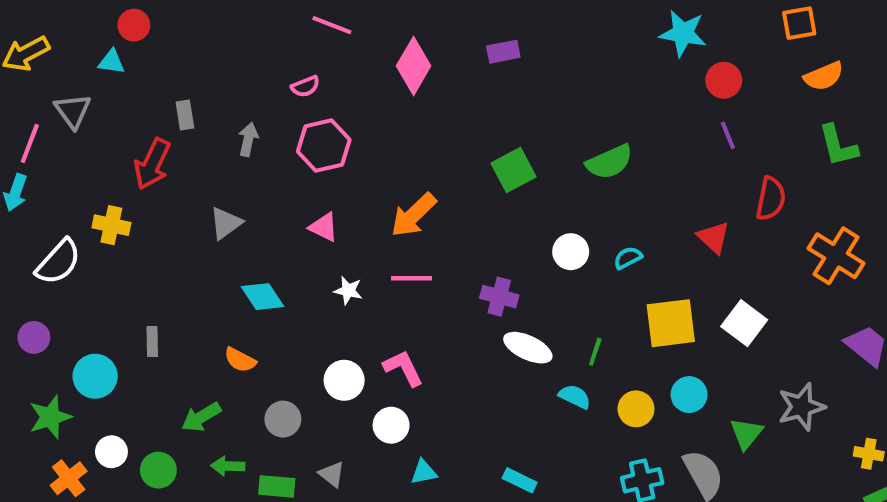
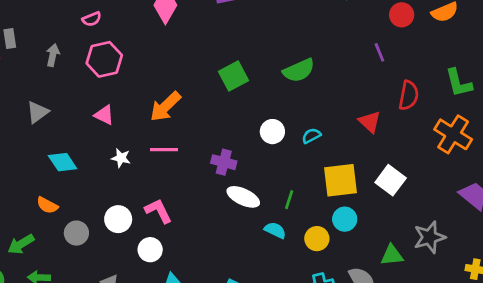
red circle: (724, 80) -> (402, 15), moved
green L-shape: (838, 146) -> (459, 83), moved
cyan circle: (689, 395) -> (345, 219), moved
gray circle: (283, 419) -> (76, 233), moved
green triangle: (746, 433) -> (392, 255), turned 45

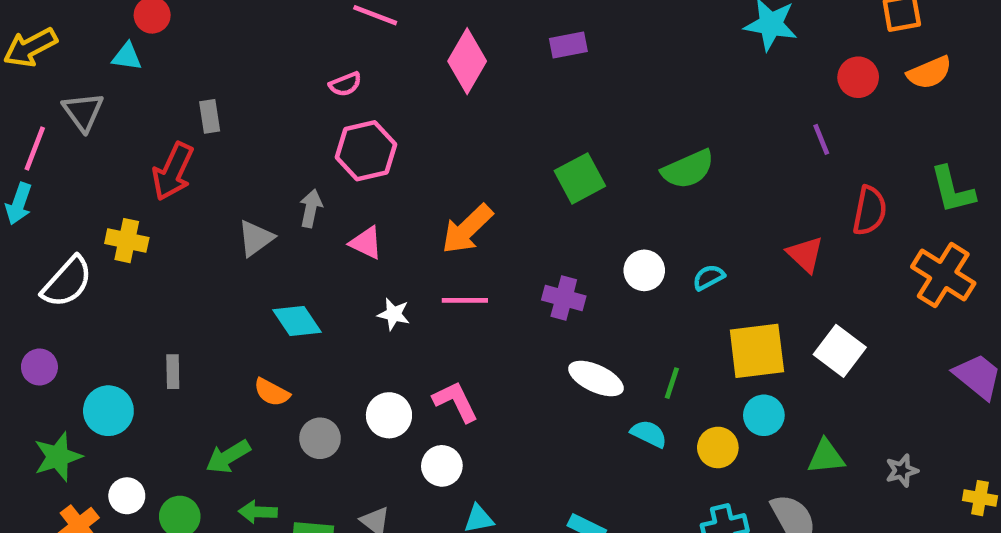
gray arrow: (53, 55) -> (311, 208), moved
purple cross: (224, 162) -> (564, 298), moved
gray star: (429, 237) -> (902, 470), moved, size x0.6
green triangle: (392, 255) -> (826, 457), moved

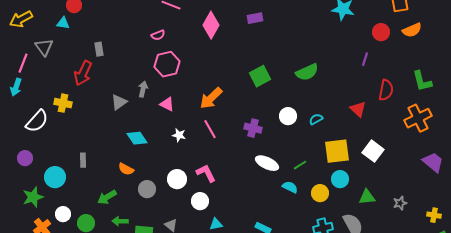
purple line: (821, 139) -> (365, 59), turned 40
orange cross: (943, 275) -> (418, 118), turned 32
pink line: (465, 300) -> (210, 129), turned 60
green line: (672, 383) -> (300, 165), turned 40

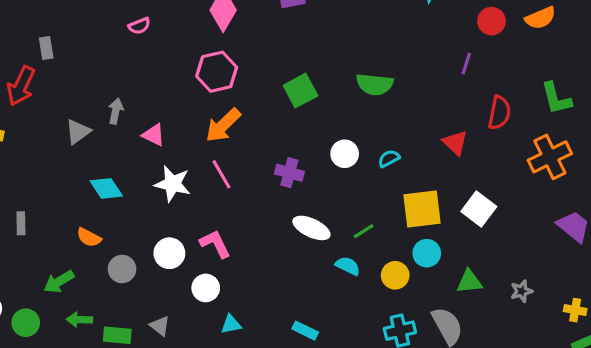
pink hexagon: (167, 64) -> (217, 72), moved
green semicircle: (307, 72) -> (375, 84), turned 30
white star: (179, 135) -> (173, 184), size x1.6

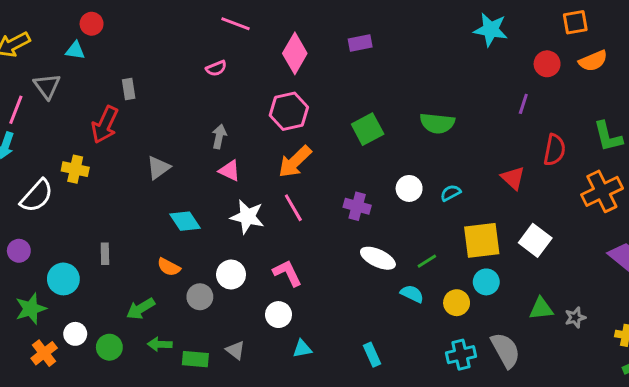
gray arrow: (116, 111) -> (219, 137), moved
white circle: (169, 253) -> (231, 275), moved
green triangle: (469, 282) -> (541, 309), moved
cyan rectangle: (305, 331) -> (372, 355), turned 40

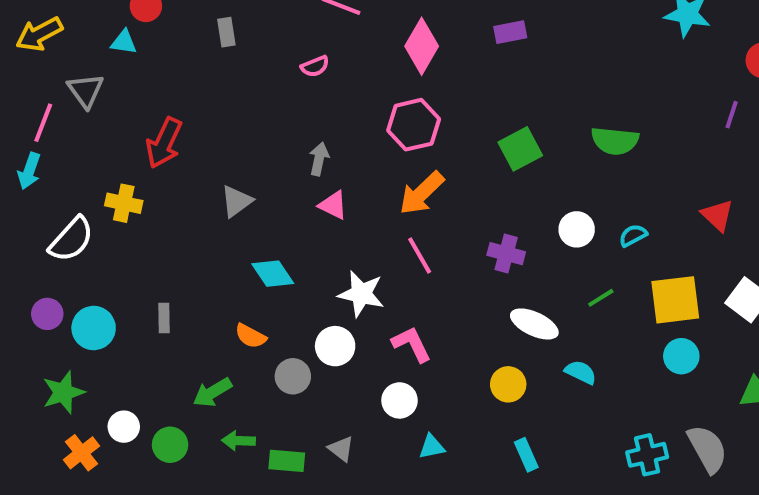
gray rectangle: (129, 89) -> (226, 32), moved
white star: (247, 217) -> (361, 294), moved
green line: (427, 261) -> (601, 298), moved
cyan circle: (63, 279) -> (94, 328), moved
yellow circle: (457, 303) -> (508, 384), moved

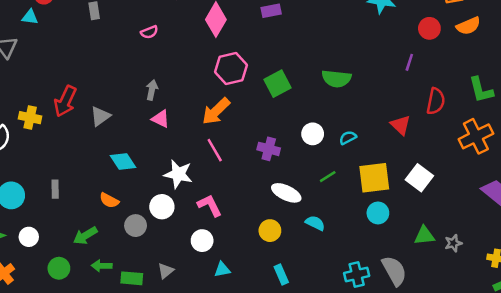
pink hexagon: (414, 125) -> (231, 69), moved
red arrow: (164, 143) -> (65, 101), moved
white circle: (124, 427) -> (29, 237), moved
gray triangle: (341, 449) -> (166, 271), turned 42

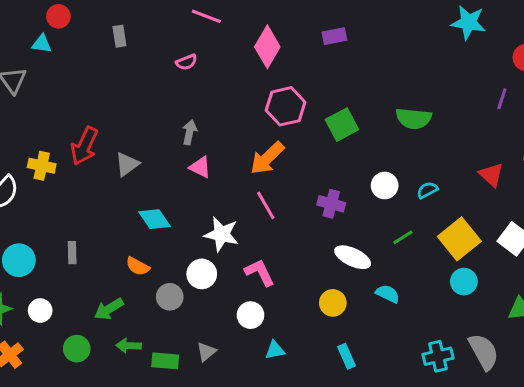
yellow square: (374, 178) -> (459, 239), turned -32

